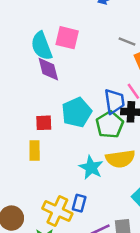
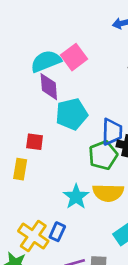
pink square: (67, 38) -> (74, 57), turned 30
cyan semicircle: (42, 46) -> (46, 61), turned 80
cyan pentagon: (77, 112) -> (72, 114), moved

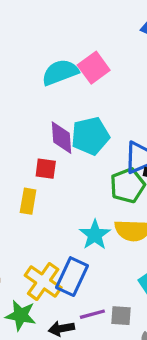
purple diamond: (49, 87) -> (62, 138), moved
blue rectangle: (57, 232) -> (72, 277), size x1.6

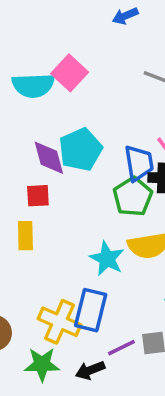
cyan semicircle: (60, 72) -> (33, 85), turned -150

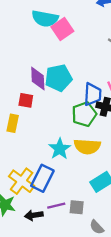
cyan semicircle: (33, 85) -> (45, 19), moved

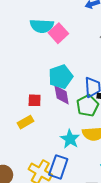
purple diamond: (38, 78) -> (62, 95), moved
yellow rectangle: (13, 123) -> (26, 122), turned 56

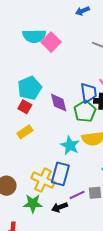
cyan pentagon: (61, 77) -> (30, 88), moved
red square: (35, 100) -> (25, 107), moved, turned 32

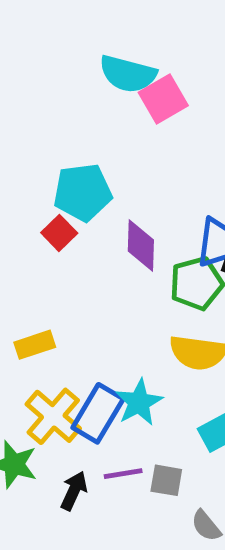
yellow rectangle: (25, 132) -> (35, 345), moved
cyan star: (70, 145) -> (139, 402), moved
black arrow: (60, 207) -> (74, 491), turned 119

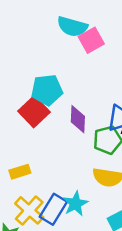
red square: (59, 233) -> (34, 112), size x1.6

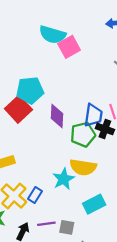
cyan star: (76, 204) -> (64, 179), moved
blue rectangle: (53, 209) -> (35, 195), size x0.6

